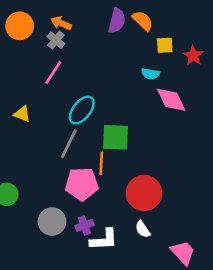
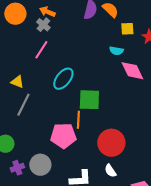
gray line: (69, 144) -> (23, 105), moved
purple cross: (84, 225) -> (17, 168), moved

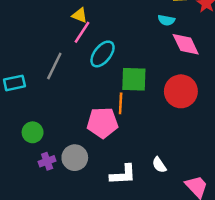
pink line: (41, 50) -> (82, 32), moved
yellow triangle: (17, 82) -> (80, 15), moved
gray line: (23, 105) -> (54, 66), moved
red circle: (111, 143) -> (181, 91), moved

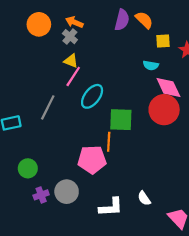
red circle: (181, 91) -> (164, 110), moved

